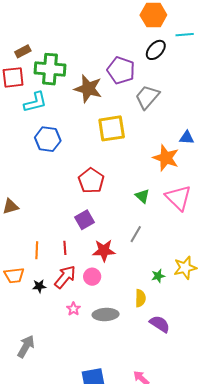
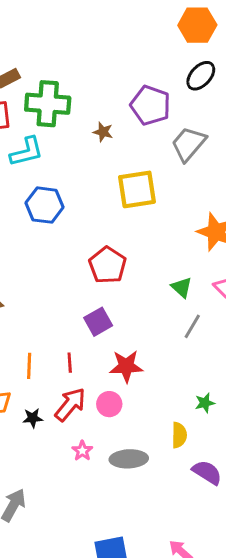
brown star: (88, 89) -> (103, 132), size x0.5
gray line: (136, 234) -> (192, 326), moved

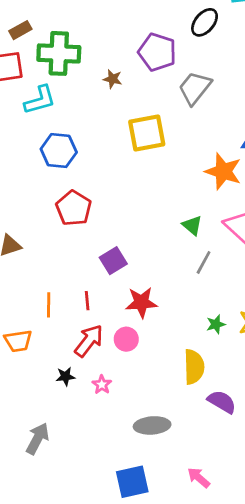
red pentagon: (108, 265) -> (74, 208), moved
green star: (205, 403) -> (216, 324), moved
black star: (33, 418) -> (65, 376), moved
yellow semicircle: (179, 435) -> (194, 367), size x1.4
gray ellipse: (129, 459) -> (152, 425), moved

